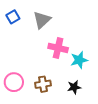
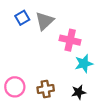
blue square: (13, 17) -> (22, 18), moved
pink cross: (58, 48) -> (70, 40), moved

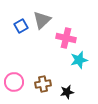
blue square: (22, 18) -> (21, 26), moved
black star: (79, 92) -> (67, 92), moved

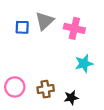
blue square: (21, 26) -> (22, 27), turned 32
pink cross: (66, 38) -> (74, 28), moved

